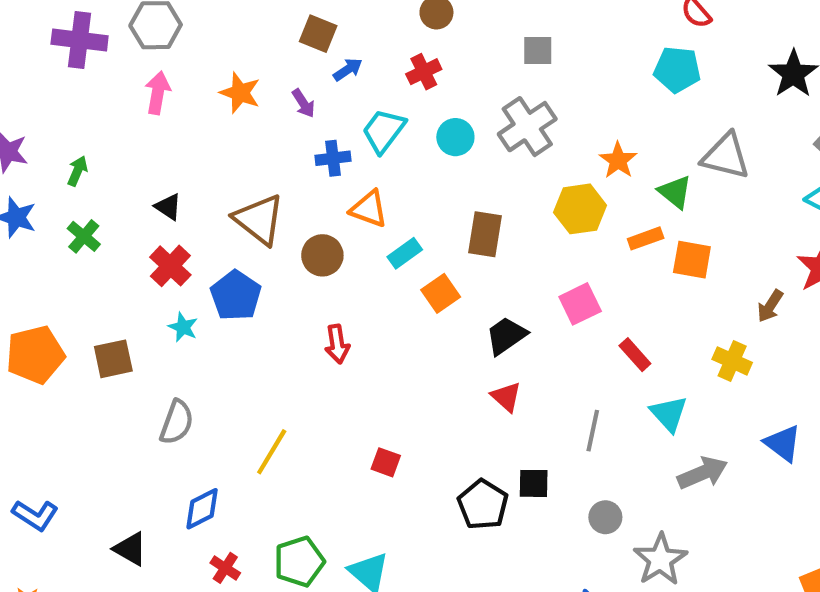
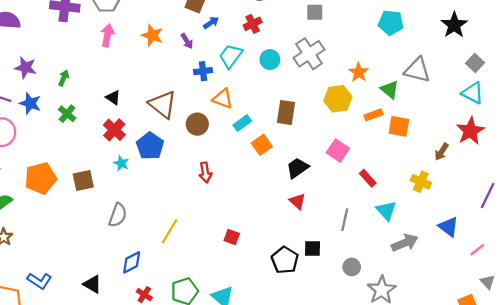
pink square: (580, 304) -> (338, 151), turned -30
blue L-shape: (35, 515) -> (39, 281), moved

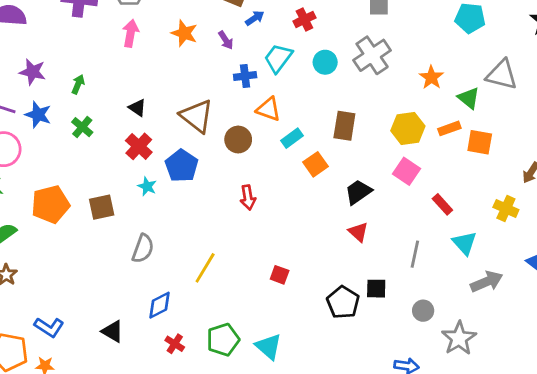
yellow hexagon: (338, 99) -> (408, 128), moved

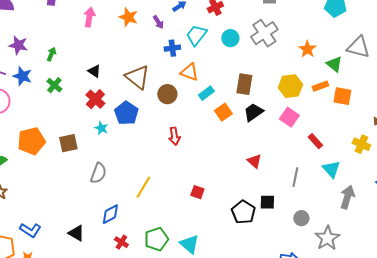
black trapezoid: (358, 192) -> (253, 112), moved
gray arrow: (487, 282) -> (347, 197), turned -50

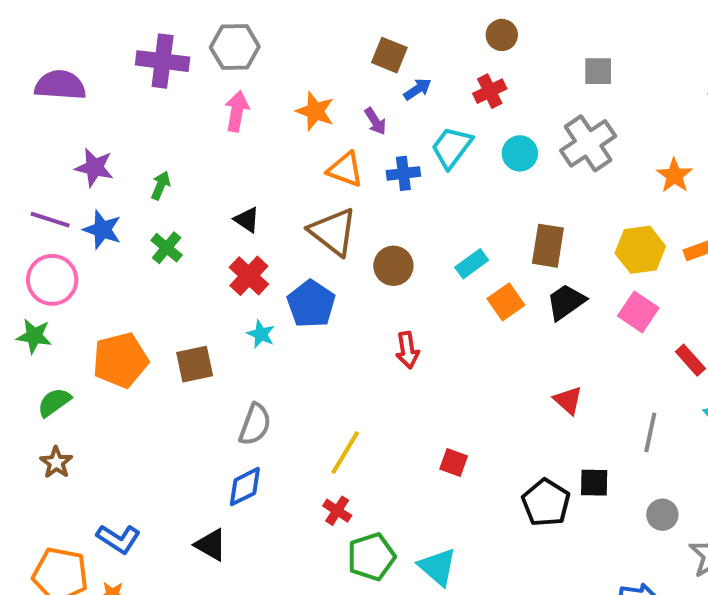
orange triangle: (189, 72) -> (345, 169), moved
blue diamond: (110, 214) -> (245, 487), moved
red cross: (121, 242) -> (337, 511), moved

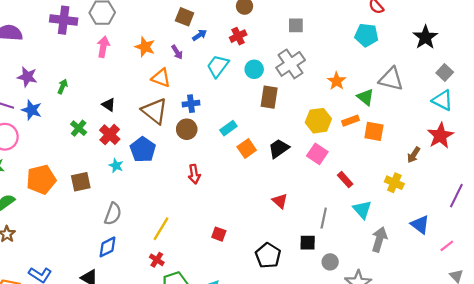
blue cross: (403, 173) -> (191, 104), moved
brown rectangle: (548, 246) -> (269, 97), moved
green cross: (167, 248) -> (79, 128), moved
black square: (594, 483) -> (308, 243), moved

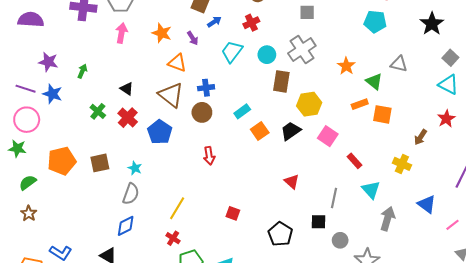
gray triangle: (391, 79) -> (399, 64), size x0.7
yellow hexagon: (318, 121) -> (309, 104), moved
red star: (440, 136) -> (446, 119), size x0.7
cyan star: (116, 166) -> (135, 168), moved

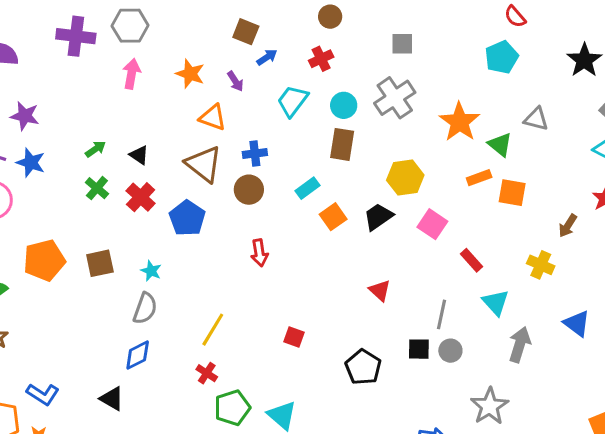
cyan pentagon: (375, 22) -> (502, 57), turned -30
orange star: (346, 66) -> (459, 122), size x1.5
green arrow: (82, 71) -> (95, 149), moved, turned 32
brown rectangle: (281, 81) -> (342, 144), moved
gray circle: (340, 240) -> (450, 351), moved

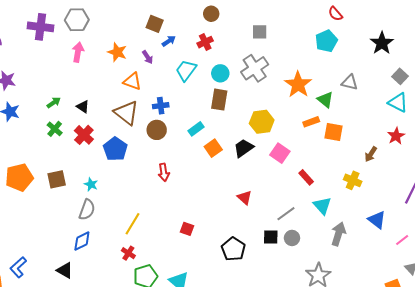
gray line: (441, 314) -> (286, 214), turned 42
blue L-shape: (43, 394) -> (18, 267), turned 105

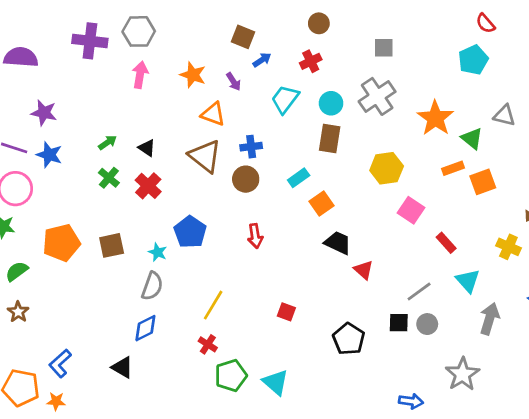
orange square: (333, 132) -> (483, 182), turned -30
black trapezoid: (244, 148) -> (338, 243), moved, turned 60
blue pentagon: (115, 149) -> (190, 232), moved

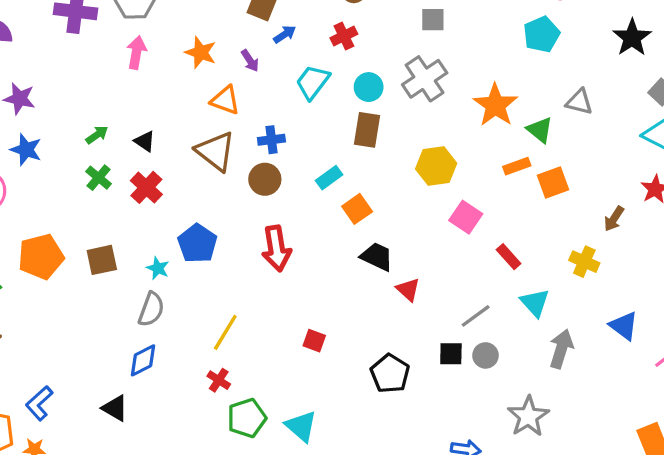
red arrow: (255, 236) -> (276, 248), size x1.5

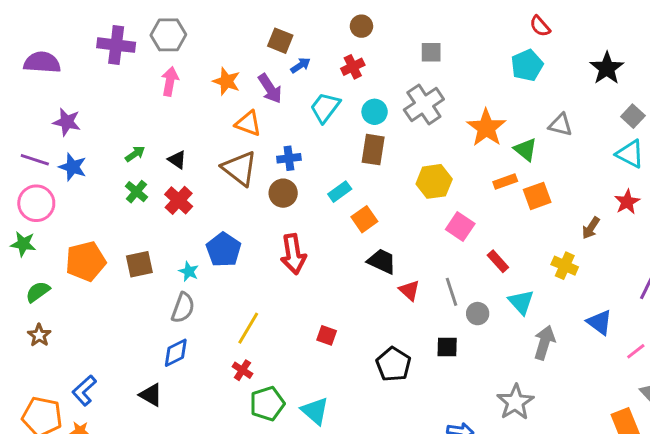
purple arrow: (250, 61) -> (270, 89), size x1.5
gray line: (476, 316) -> (451, 292), moved, turned -72
gray circle: (485, 355) -> (478, 314), moved

